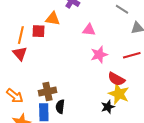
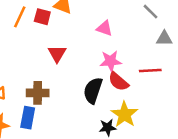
red triangle: (20, 53) -> (57, 54), moved
red semicircle: (116, 79) -> (118, 82), moved
black semicircle: (60, 107) -> (93, 90), moved, size x1.5

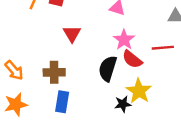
pink star: (111, 61) -> (124, 40), turned -30
blue rectangle: (28, 118) -> (62, 102), moved

